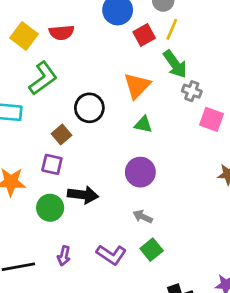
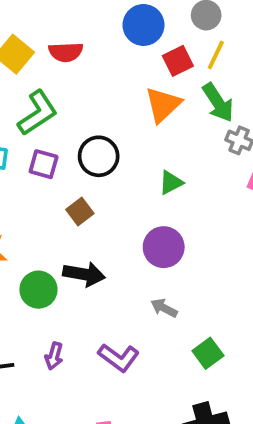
orange triangle: (137, 86) -> (163, 105), moved
green triangle: (143, 124) -> (171, 183), turned -42
brown square: (61, 134) -> (80, 211), moved
purple square: (52, 164) -> (44, 164), moved
green square: (152, 250) -> (208, 353), moved

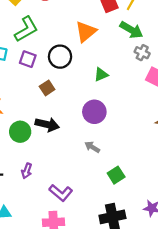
green arrow: (218, 102) -> (131, 30), turned -30
orange triangle: (163, 105) -> (86, 32), moved
purple L-shape: (119, 358) -> (61, 193), moved

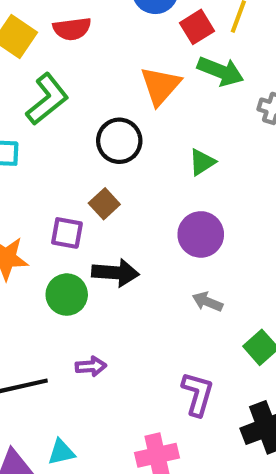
green arrow: (131, 30) -> (221, 71), moved
purple square: (28, 59) -> (67, 233), moved
purple arrow: (27, 171) -> (91, 366), turned -104
purple L-shape: (61, 193) -> (198, 394), moved, turned -105

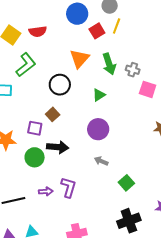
green arrow: (221, 71) -> (109, 64), moved, turned 50
purple L-shape: (198, 394) -> (68, 187), moved

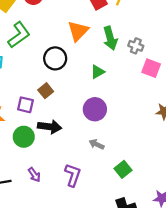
purple L-shape: (68, 187) -> (73, 175), moved
purple arrow: (46, 191) -> (34, 175), turned 56

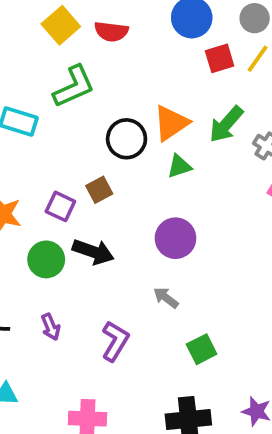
orange triangle: (78, 31) -> (171, 123), moved
green arrow: (110, 38) -> (226, 124), turned 45
green triangle: (98, 72) -> (179, 166), moved

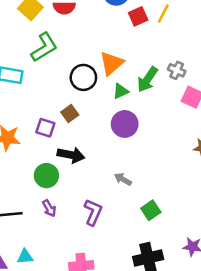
green arrow: (226, 124) -> (147, 79), moved
purple circle: (175, 238) -> (125, 124), moved
green circle: (46, 259) -> (46, 176), moved

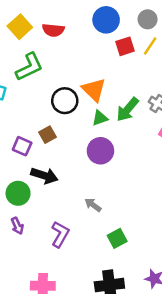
orange triangle: (112, 63) -> (94, 90), turned -40

